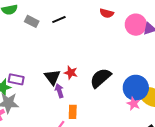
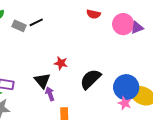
black line: (59, 20) -> (36, 22), moved
red star: (71, 73) -> (61, 63), moved

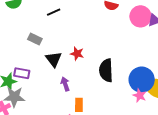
gray rectangle: (19, 26) -> (35, 39), moved
black semicircle: (90, 79) -> (106, 70), turned -50
black triangle: (42, 81) -> (54, 59), moved

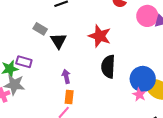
red star: (77, 54) -> (100, 36), moved, size x1.6
black triangle: (54, 59) -> (59, 41), moved
orange rectangle: (79, 105) -> (69, 97), moved

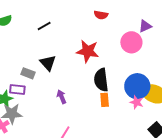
pink circle: (147, 16) -> (131, 42), moved
gray rectangle: (40, 29) -> (28, 73), moved
orange rectangle: (69, 97) -> (105, 100), moved

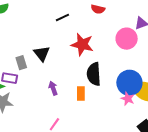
black line: (44, 26) -> (62, 18), moved
gray rectangle: (28, 73) -> (21, 63), turned 48
orange rectangle: (105, 100) -> (81, 93), moved

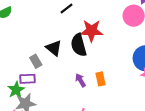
black semicircle: (94, 74) -> (79, 45), moved
purple arrow: (53, 88) -> (80, 80), moved

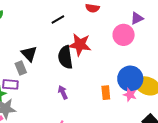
black triangle: (54, 48) -> (29, 54), moved
orange rectangle: (100, 79) -> (106, 93), moved

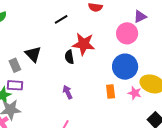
black semicircle: (65, 57) -> (69, 57), size x0.6
gray rectangle: (21, 68) -> (15, 65), moved
blue circle: (130, 79) -> (125, 67), moved

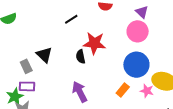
purple triangle: (140, 17) -> (142, 12), moved, turned -48
orange rectangle: (111, 91) -> (123, 90), turned 48
purple arrow: (68, 92) -> (80, 92), size x1.5

